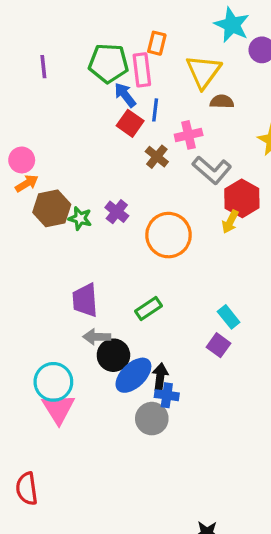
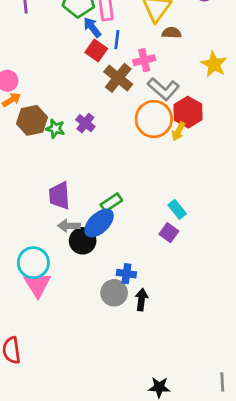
brown cross: (157, 157) -> (118, 78), size x1.5
orange circle: (168, 235) -> (154, 119), moved
blue ellipse: (133, 375) -> (99, 223), moved
black arrow: (160, 377) -> (141, 300), moved

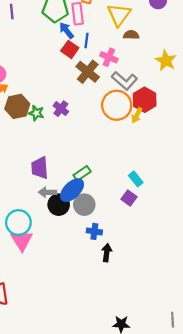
pink cross: (144, 60) -> (109, 57), turned 36
gray circle: (114, 293) -> (84, 205), moved

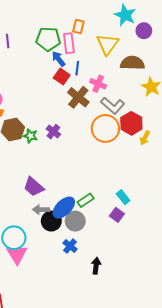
brown semicircle: (131, 35) -> (132, 63), moved, size x1.6
yellow arrow: (137, 115) -> (145, 138), moved
purple trapezoid: (40, 168) -> (34, 187), turned -45
green rectangle: (82, 173) -> (86, 200), moved
blue cross: (94, 231) -> (70, 246), moved, turned 32

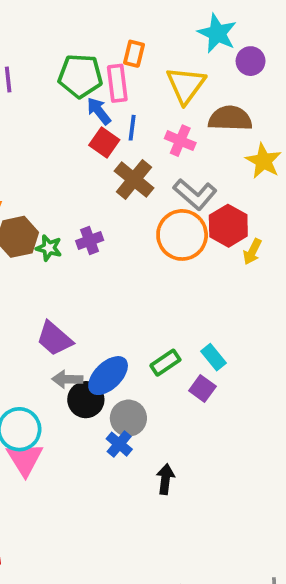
pink cross: (98, 84) -> (180, 141), moved
purple cross: (53, 132) -> (90, 241), turned 32
green rectangle: (86, 200) -> (165, 363), moved
gray circle: (75, 221) -> (128, 418), moved

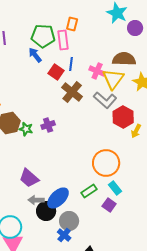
yellow triangle: (186, 85) -> (113, 79), moved
blue arrow: (99, 111) -> (35, 55), moved
orange circle: (182, 235) -> (106, 163), moved

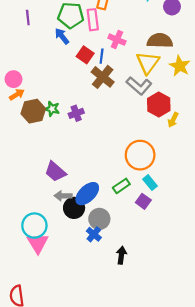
blue line: (71, 64) -> (102, 56), moved
pink cross: (97, 71) -> (117, 40), moved
green star: (26, 129) -> (52, 109), moved

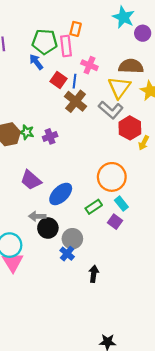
purple trapezoid: (55, 172) -> (31, 180), moved
blue ellipse: (87, 194) -> (61, 194), moved

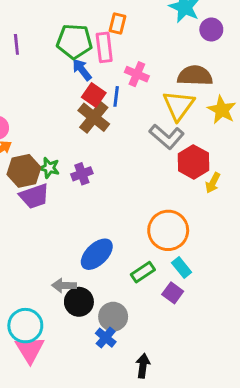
blue arrow: (36, 62) -> (82, 70), moved
brown cross: (76, 101) -> (94, 117), moved
purple trapezoid: (31, 180) -> (34, 196), moved, turned -60

